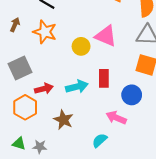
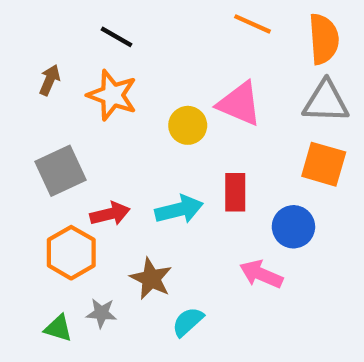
cyan semicircle: (100, 140) -> (188, 322), moved
gray star: (40, 147) -> (101, 313), moved

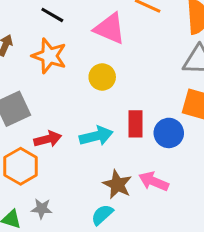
pink triangle: (240, 104) -> (110, 29), moved
blue circle: (293, 227) -> (169, 133), moved
brown star: (151, 279) -> (117, 184), moved

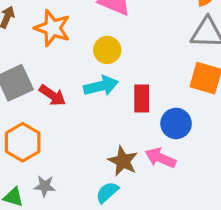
blue circle: (169, 133) -> (176, 123), moved
cyan arrow: (96, 136) -> (101, 86), moved
red arrow: (48, 139) -> (52, 95), moved, turned 48

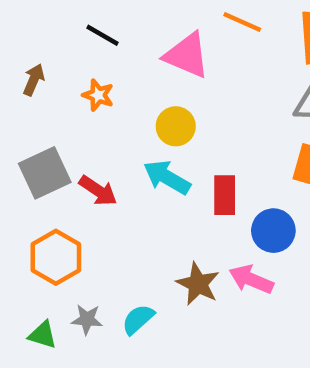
orange star: (52, 28) -> (98, 95), size x0.6
cyan arrow: (101, 86) -> (167, 177), turned -136
cyan semicircle: (107, 192) -> (138, 319), moved

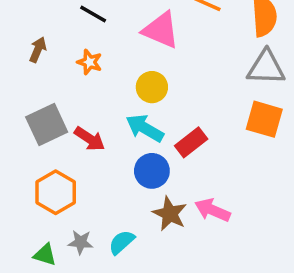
red rectangle: (225, 195) -> (191, 142), turned 52
blue circle: (273, 231) -> (152, 171), moved

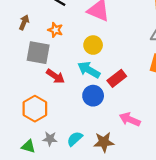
gray square: (47, 125) -> (38, 53), moved, turned 35
brown star: (170, 214) -> (104, 142), moved, turned -30

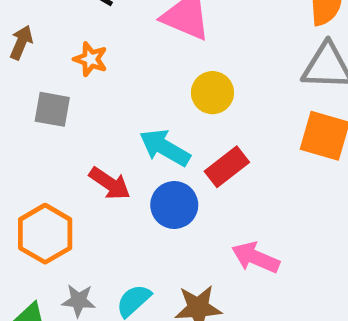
yellow circle: (93, 45) -> (212, 93), moved
gray square: (38, 53) -> (52, 109), size x0.7
red arrow: (55, 76) -> (110, 183), moved

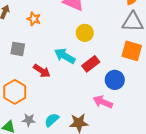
gray square: (52, 109) -> (18, 49), moved
blue circle: (174, 205) -> (115, 80), moved

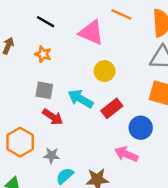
gray square: (18, 49) -> (44, 90), moved
gray star: (29, 120) -> (52, 155), moved

